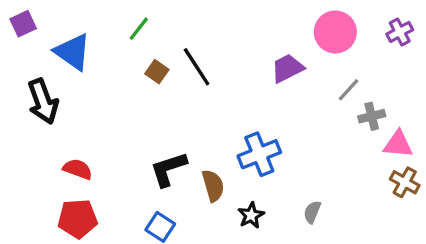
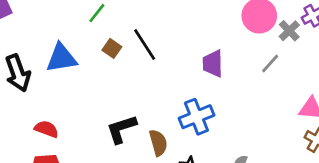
blue triangle: (73, 52) -> (61, 58), moved, turned -44
purple trapezoid: (287, 68) -> (213, 64), moved, turned -64
gray cross: (372, 116) -> (289, 31), moved, turned -30

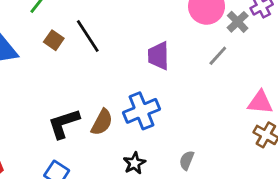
brown semicircle: (158, 143) -> (102, 122), moved, turned 44

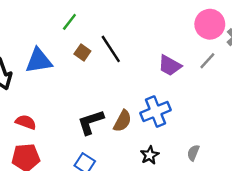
purple trapezoid: (158, 56) -> (170, 65), turned -60
gray line: (218, 56) -> (207, 61), moved

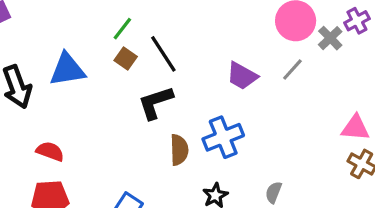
green line: (69, 22) -> (122, 29), moved
brown semicircle: (122, 121) -> (179, 150), turned -30
black L-shape: (91, 122) -> (156, 103), moved

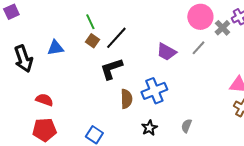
green line: (122, 29) -> (90, 22), turned -63
black line: (163, 54) -> (116, 38), turned 75
blue triangle: (67, 70) -> (55, 48), size x0.7

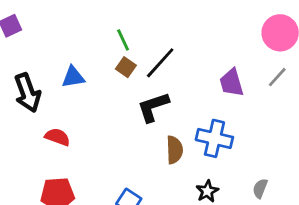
purple trapezoid: (166, 52) -> (232, 83), turned 45
blue cross: (154, 91) -> (214, 138), turned 35
red semicircle: (44, 100) -> (57, 137), moved

